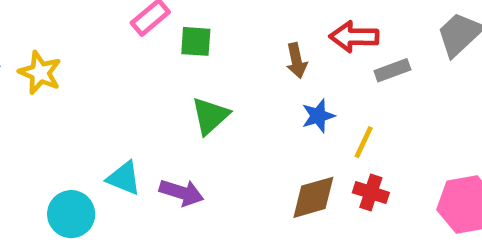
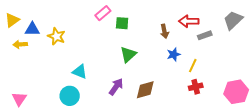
cyan triangle: (124, 178) -> (80, 72), moved
purple arrow: (181, 193) -> (116, 87), turned -72
red cross: (371, 193) -> (196, 87), turned -32
brown diamond: (313, 197) -> (145, 90), moved

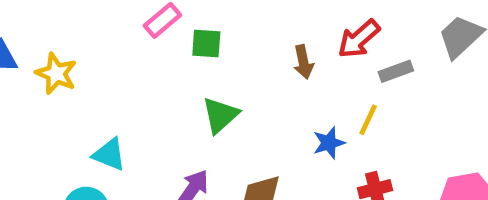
red arrow: (189, 21) -> (359, 39), turned -42
blue star: (174, 54) -> (329, 143), moved
yellow line: (193, 66) -> (368, 120), moved

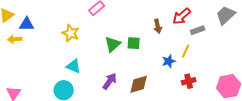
green square: (206, 44) -> (134, 43), moved
yellow star: (56, 74) -> (71, 33), moved
green triangle: (220, 115) -> (113, 44), moved

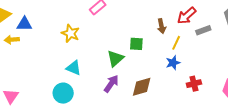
green triangle: (113, 44) -> (115, 59), moved
yellow line: (186, 51) -> (176, 43), moved

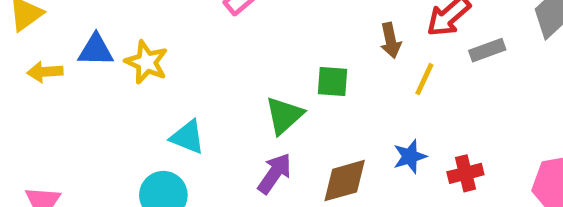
blue triangle: (24, 24) -> (96, 50), moved
yellow star: (70, 33) -> (146, 62), moved
blue star: (173, 63) -> (410, 156), moved

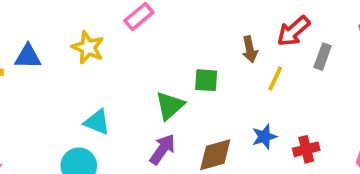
gray rectangle: (487, 50) -> (323, 57), turned -50
yellow star: (146, 62) -> (88, 47), moved

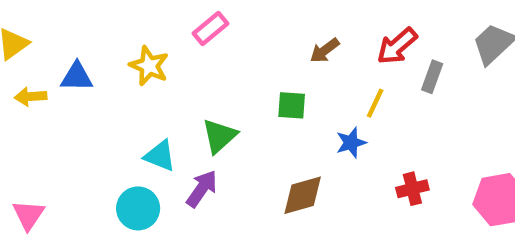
brown arrow: (250, 49) -> (325, 50), moved, turned 65
green triangle: (170, 106) -> (219, 136), moved
blue star: (264, 137) -> (351, 143), moved
purple arrow: (162, 149) -> (202, 189), moved

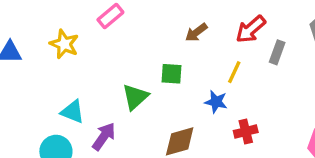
green triangle: (219, 136) -> (135, 97), moved
blue star: (351, 143) -> (216, 102), turned 30
red cross: (412, 189) -> (246, 132), moved

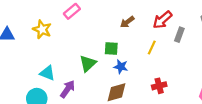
blue star: (216, 102) -> (121, 67), moved

